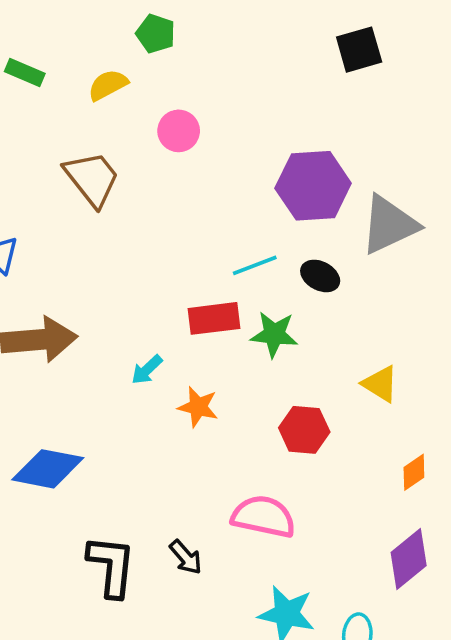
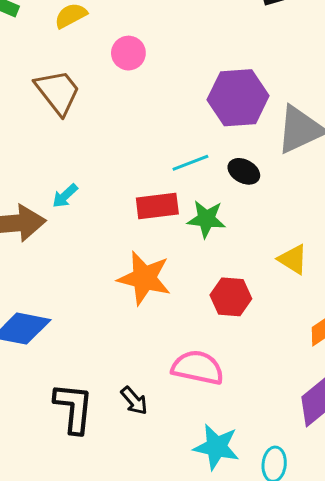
cyan arrow: (147, 370) -> (65, 196), moved
orange star: (198, 407) -> (144, 278), size x1.6

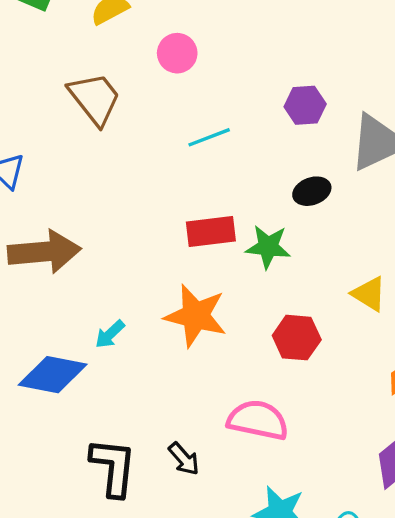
purple hexagon: (238, 98) -> (305, 105), size x0.6
cyan line: (190, 163) -> (209, 137), moved
black ellipse: (244, 171) -> (312, 191), turned -48
cyan arrow: (65, 196) -> (110, 334), moved

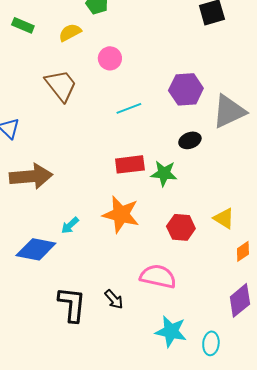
purple hexagon: (305, 105) -> (186, 89), size x1.4
yellow triangle: (369, 294) -> (224, 218), moved

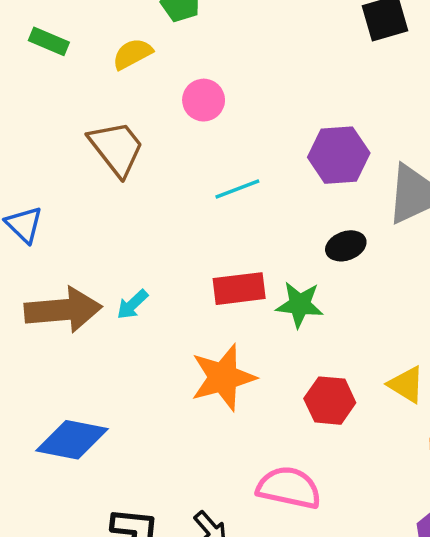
orange star: (121, 214) -> (223, 377), turned -30
cyan arrow: (70, 225) -> (132, 305), moved

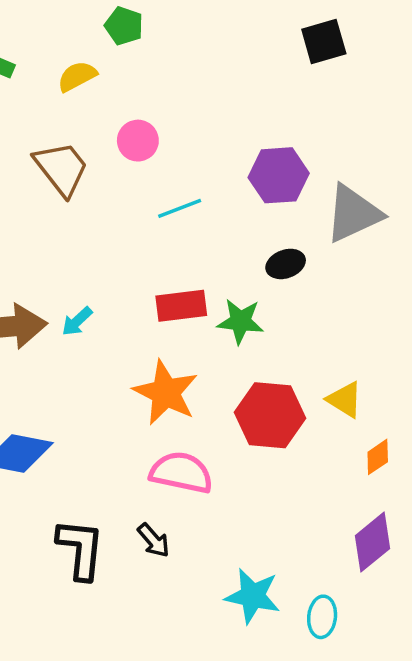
pink circle: (204, 100) -> (138, 141), moved
orange star: (223, 377) -> (166, 393), turned -30
red hexagon: (330, 401) -> (270, 415), size x1.4
pink semicircle: (289, 488) -> (181, 473), moved

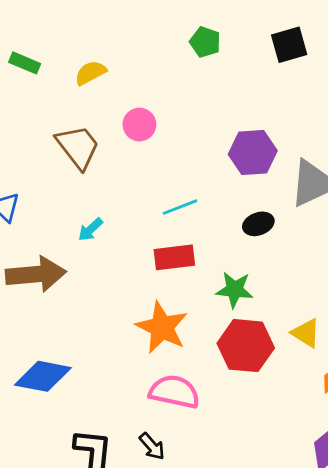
green pentagon: (124, 26) -> (205, 42), moved
cyan line: (180, 208) -> (180, 207), moved
cyan arrow: (77, 321) -> (90, 229), moved
green star: (240, 321) -> (235, 290), moved

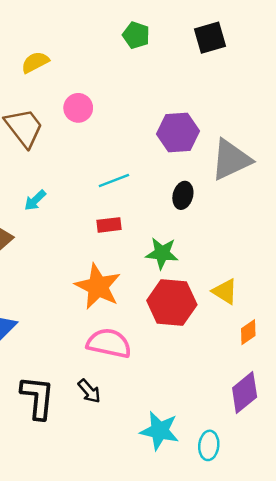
black ellipse: (258, 224) -> (183, 195), turned -55
red rectangle: (174, 257) -> (109, 225), size x0.7

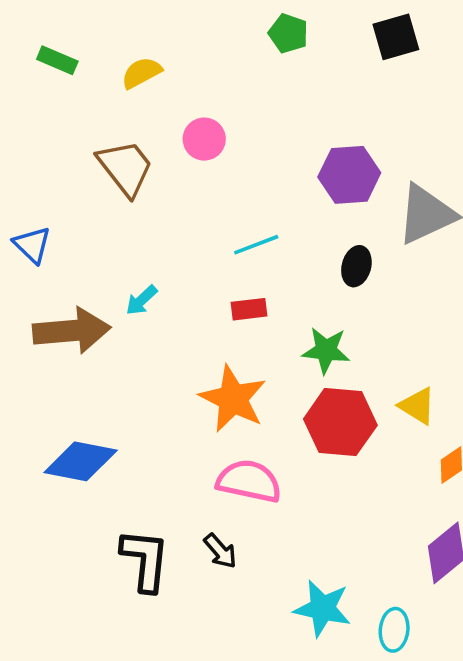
cyan arrow: (35, 200) -> (142, 300), moved

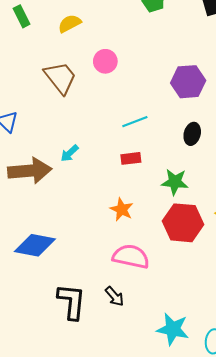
green rectangle: (57, 60) -> (21, 16), turned 40
orange star: (233, 399) -> (122, 210), size x0.6

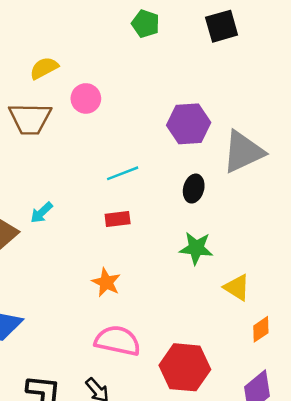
yellow semicircle: (70, 23) -> (44, 68), moved
brown trapezoid: (60, 78) -> (30, 119), turned 129
green star: (175, 182) -> (196, 248), moved
red hexagon: (183, 223) -> (185, 367), moved

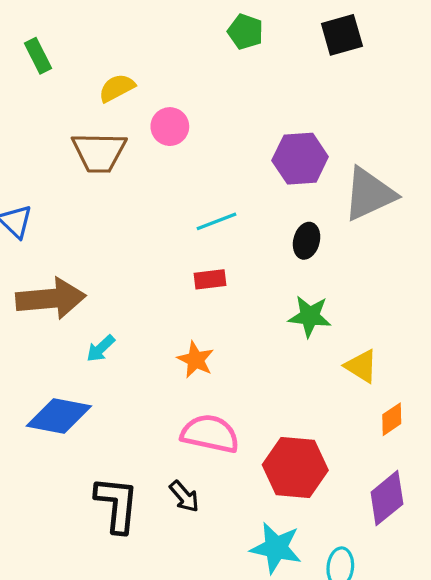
cyan arrow: (41, 213) -> (101, 348), moved

